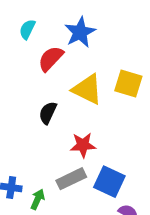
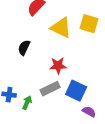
black semicircle: (48, 113) -> (24, 48), moved

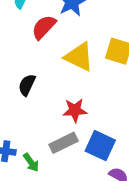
green arrow: (27, 103) -> (31, 163), turned 120

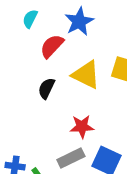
black semicircle: (27, 85) -> (46, 88), moved

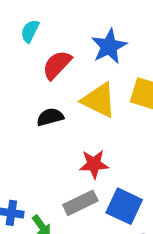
blue star: (79, 22) -> (109, 46), moved
black semicircle: (46, 88) -> (50, 117), turned 50

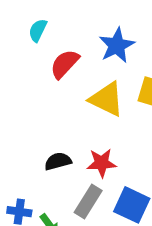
black semicircle: (50, 117) -> (58, 161), moved
gray rectangle: (80, 203) -> (88, 202), turned -32

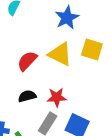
red semicircle: (65, 64) -> (27, 61), moved

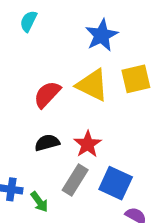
yellow square: (92, 50) -> (136, 79), turned -30
red star: (57, 97) -> (88, 144), turned -30

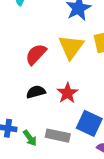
yellow triangle: (92, 85) -> (71, 47), turned 40
gray rectangle: (75, 180) -> (58, 136), moved, turned 70

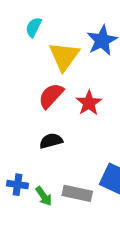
yellow triangle: (71, 47) -> (64, 56), moved
red star: (67, 93) -> (89, 103), moved

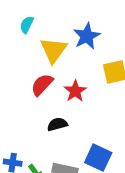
black semicircle: (51, 141) -> (57, 124), moved

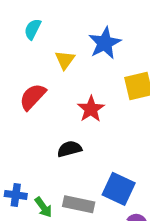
yellow triangle: (54, 50) -> (65, 60), size x0.6
red semicircle: (42, 85) -> (33, 97), moved

